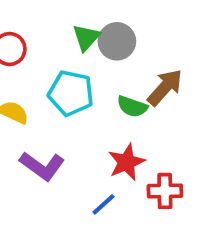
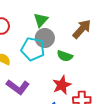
gray circle: (117, 41) -> (45, 38), moved
brown arrow: (165, 87) -> (82, 29), moved

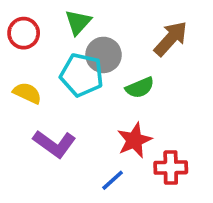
green triangle: (41, 20) -> (78, 22), moved
green semicircle: (65, 56) -> (140, 88), turned -42

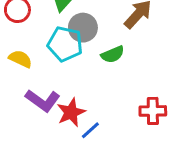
red star: (134, 140) -> (71, 112), moved
red cross: (171, 168) -> (153, 111), moved

